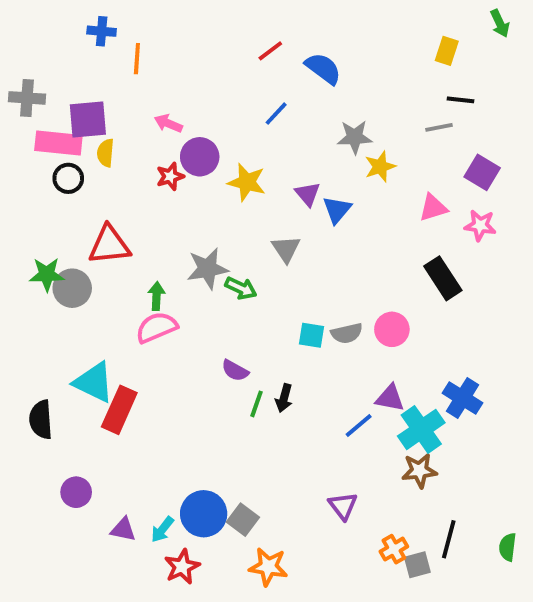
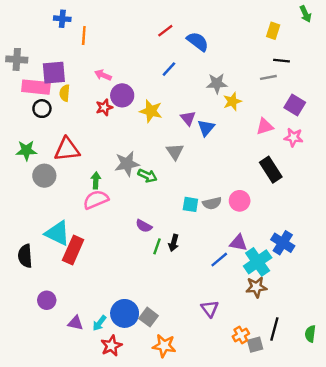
green star: (47, 274) -> (26, 151), moved

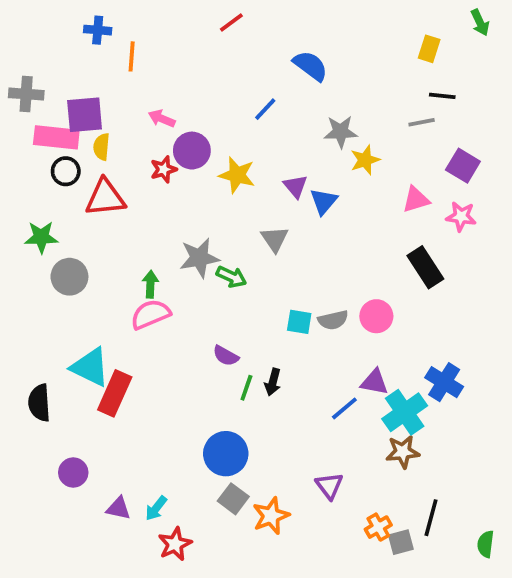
red line: (165, 31) -> (231, 23), moved
red triangle: (67, 149) -> (105, 198), moved
blue circle: (125, 313) -> (226, 454), moved
green semicircle: (310, 334) -> (486, 544), moved
orange star: (164, 346) -> (271, 516), moved, turned -30

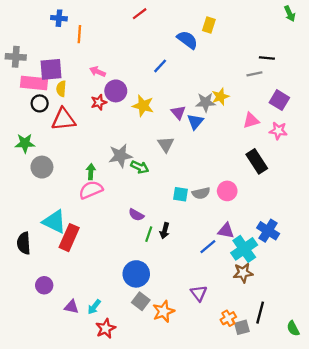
yellow rectangle: (429, 49) -> (209, 25), moved
gray star: (341, 132) -> (206, 102), moved
green semicircle: (486, 544) -> (293, 328), turned -35

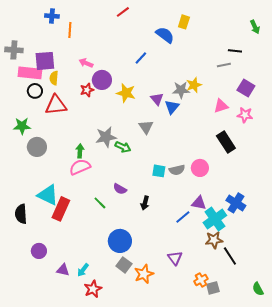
green arrow: (290, 14) -> (255, 27), moved
green line: (149, 234) -> (100, 203), moved, turned -64
black line: (260, 313) -> (230, 256), moved, turned -48

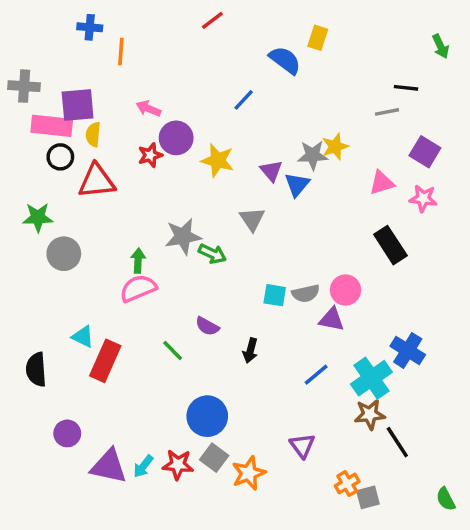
cyan triangle: (48, 195) -> (83, 337), size x0.6
purple triangle: (199, 203) -> (332, 319), moved
purple triangle: (63, 270) -> (109, 466), size x1.6
red star: (93, 289) -> (178, 465), moved, turned 30

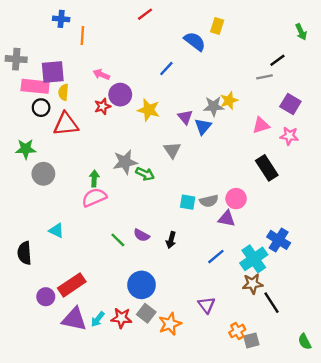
black line: (406, 88) -> (277, 60), turned -42
purple semicircle: (207, 326) -> (142, 235), moved
red rectangle: (105, 361) -> (72, 285), moved, turned 32

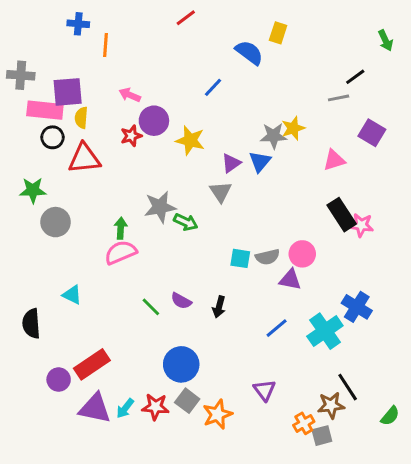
purple triangle: (185, 117) -> (231, 163), moved, turned 35
pink star: (289, 136) -> (361, 225), moved
brown star: (253, 284) -> (331, 405), moved
green semicircle: (305, 342) -> (390, 416), moved, turned -112

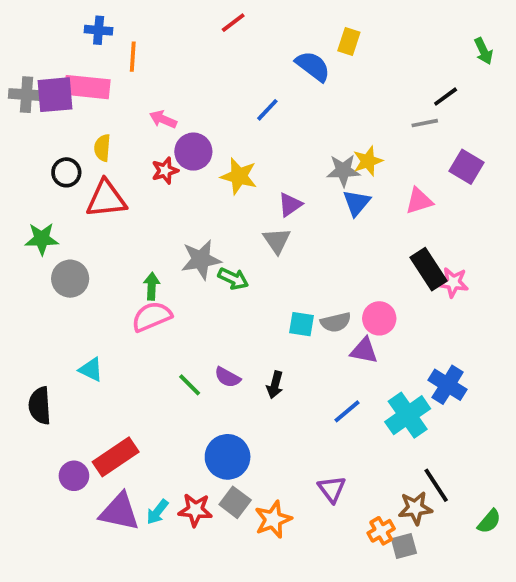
purple square: (68, 92) -> (55, 95), moved
pink rectangle: (45, 110) -> (87, 87), moved
blue triangle: (260, 162) -> (356, 203), moved

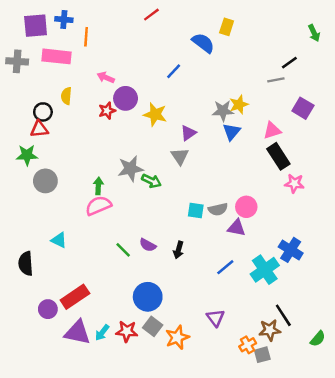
purple square: (55, 95) -> (36, 26), moved
red triangle: (106, 199) -> (39, 129), moved, size x0.7
black rectangle: (429, 269) -> (278, 156), moved

